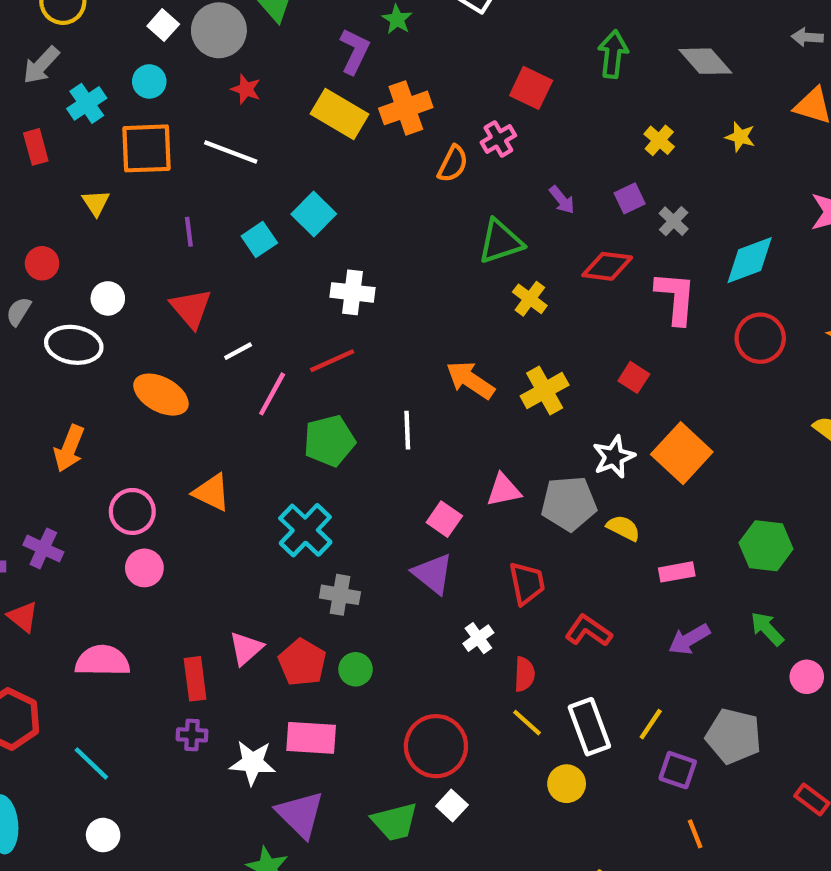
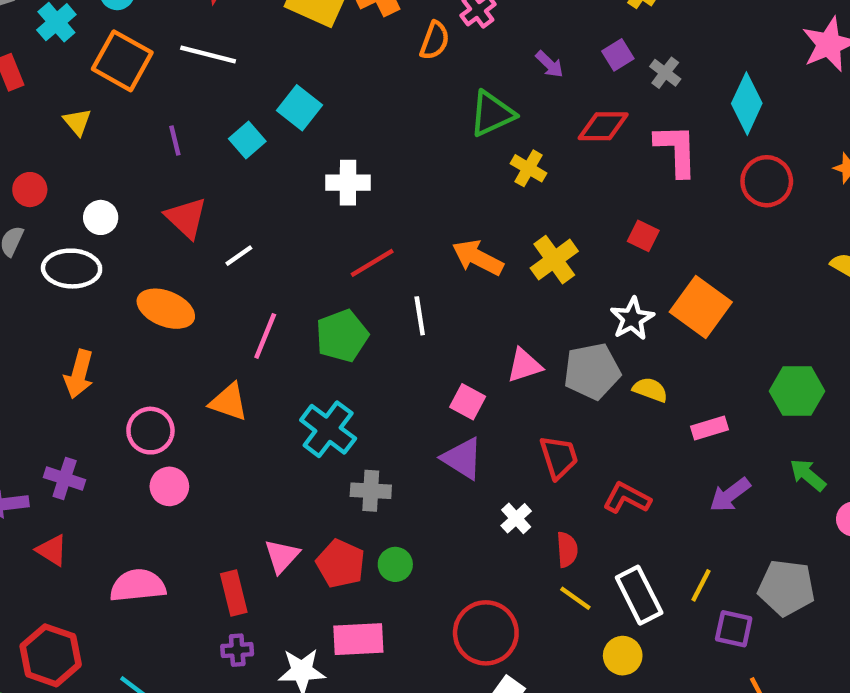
orange square: (146, 148) -> (122, 61), turned 38
cyan diamond: (750, 260) -> (747, 103), turned -38
red line: (332, 361) -> (372, 263), moved
pink line: (272, 394) -> (265, 336), moved

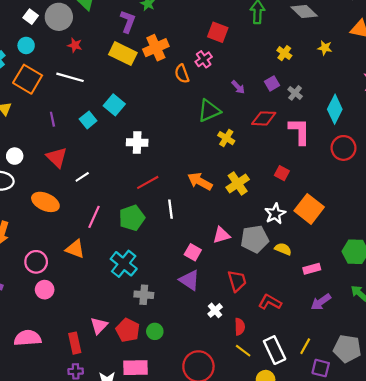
orange semicircle: (435, 40) -> (182, 74), turned 138

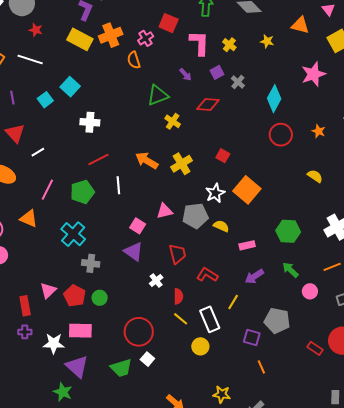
pink cross: (204, 59) -> (146, 38), moved
pink L-shape: (299, 131) -> (199, 43), moved
yellow line: (305, 346) -> (233, 302), moved

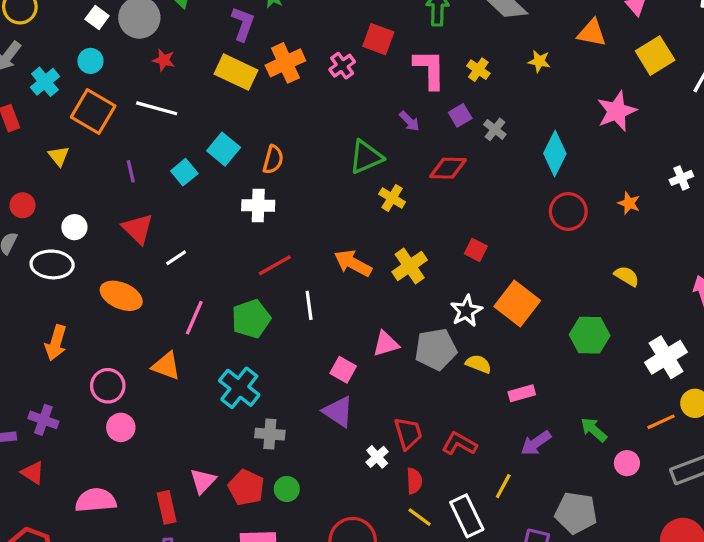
orange semicircle: (134, 60) -> (273, 160), moved, turned -144
green hexagon: (288, 231) -> (590, 335), moved
red trapezoid: (177, 254) -> (408, 433), moved

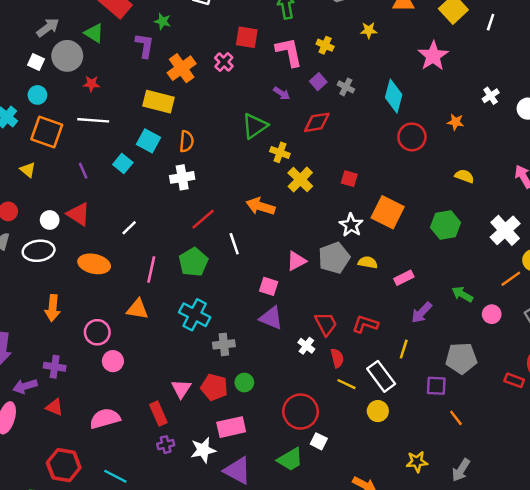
yellow rectangle: (236, 72) -> (159, 102), moved
red triangle: (138, 229) -> (78, 214), moved
yellow cross: (410, 266) -> (300, 180), moved

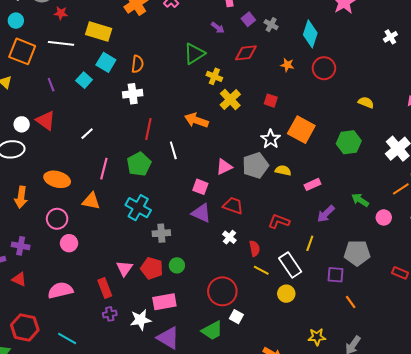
yellow rectangle: (159, 102) -> (99, 32), moved
orange star: (456, 122) -> (287, 65), moved
red line: (203, 219) -> (148, 129), turned -40
orange ellipse: (94, 264) -> (57, 179), moved
red trapezoid: (326, 324) -> (233, 206), moved, turned -45

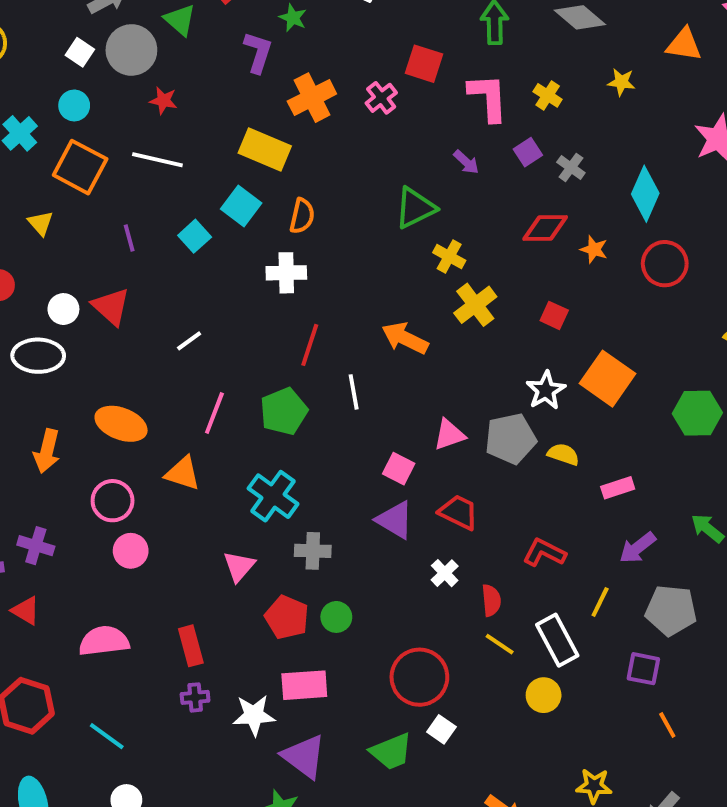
yellow rectangle: (99, 32) -> (265, 149), moved
red diamond: (246, 53) -> (545, 228), moved
gray pentagon: (357, 253) -> (671, 610), moved
pink triangle: (125, 268) -> (239, 566), moved

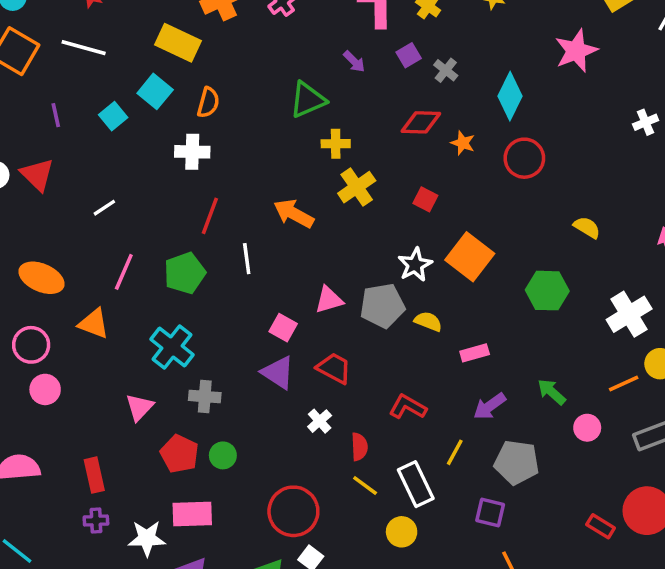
yellow cross: (449, 256) -> (336, 144), turned -32

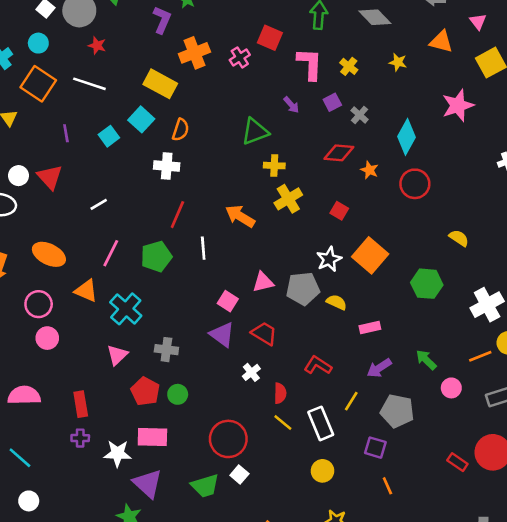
cyan cross: (172, 347) -> (126, 309), moved
yellow circle: (402, 532) -> (322, 471), moved

